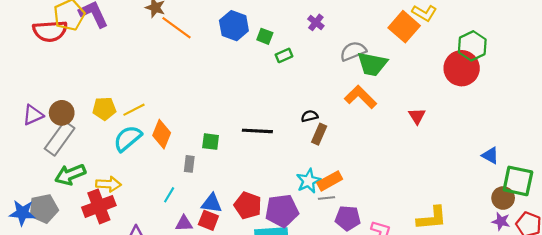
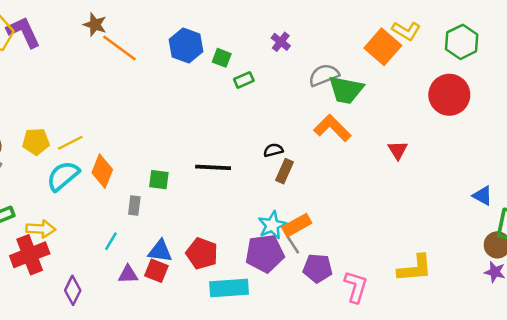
green hexagon: (472, 46) -> (462, 42), moved
gray line: (327, 198) -> (293, 245), turned 63
purple pentagon: (282, 211) -> (265, 254), moved

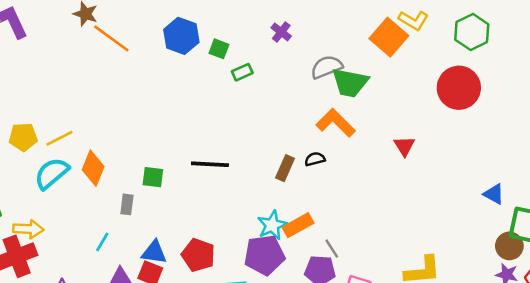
black semicircle: (273, 150) -> (315, 159), moved
gray line: (293, 245) -> (332, 249), moved

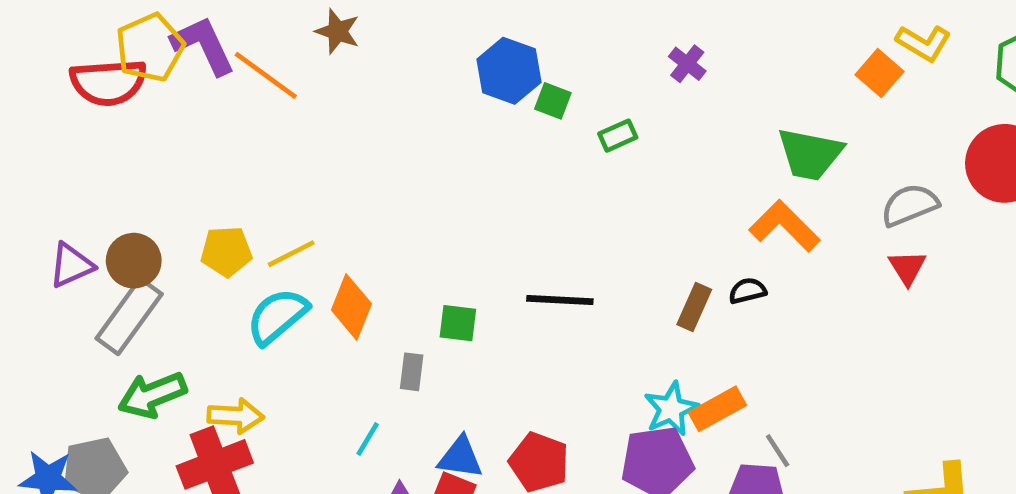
orange square: (389, 37) -> (880, 73), size x0.7
orange line: (111, 38) -> (266, 75), moved
green square: (219, 49) -> (553, 101), moved
gray semicircle: (327, 67) -> (910, 205), moved

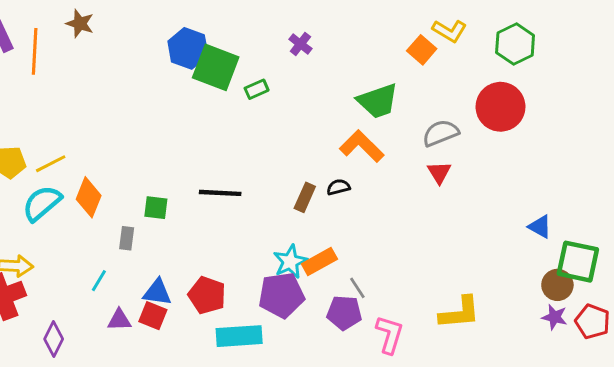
orange line: (266, 75) -> (35, 51), turned 57
green square: (553, 101) -> (216, 67), size x2.0
green trapezoid: (810, 154) -> (378, 101), turned -30

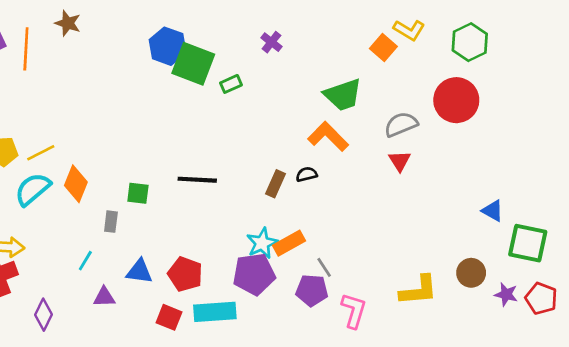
brown circle: (557, 285) -> (471, 273), moved
red square: (153, 316) -> (169, 317), moved

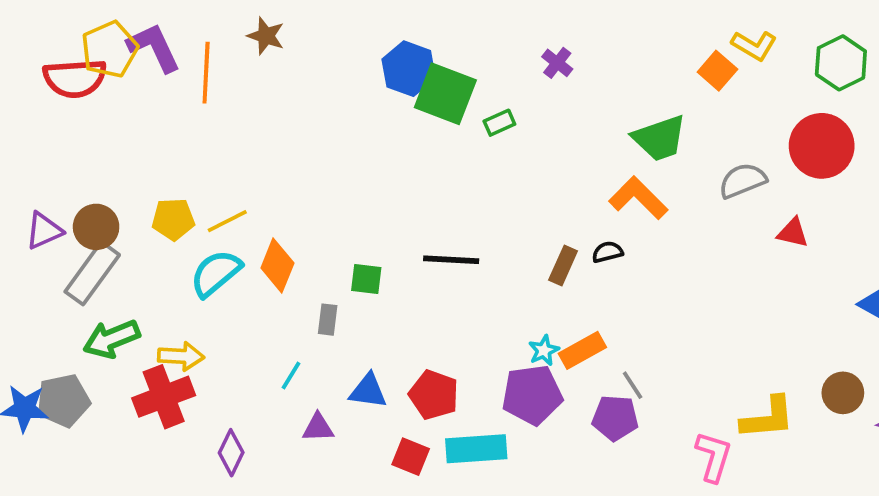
red triangle: (400, 161) -> (793, 233), moved, turned -45
cyan star: (262, 243) -> (544, 350), size x0.7
pink L-shape: (354, 311) -> (714, 457), moved

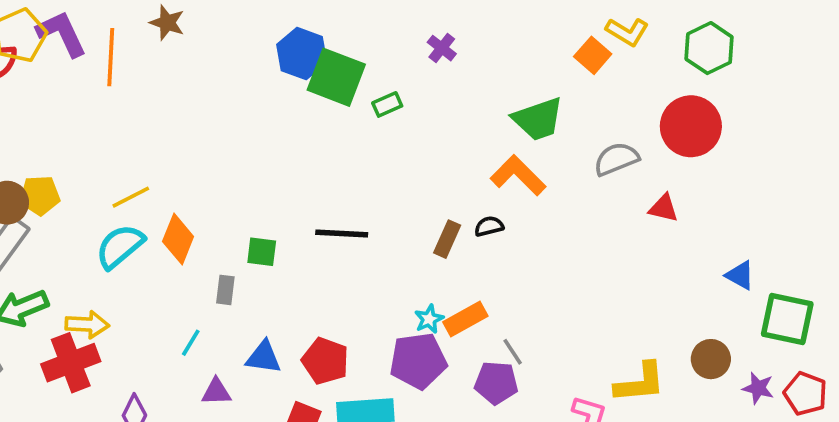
yellow pentagon: (173, 219) -> (40, 195), moved

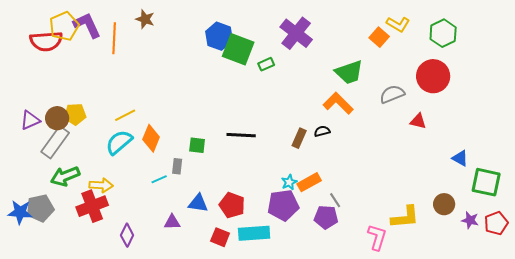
purple cross: (442, 48) -> (296, 33), size x2.0
cyan line: (191, 343) -> (159, 179), moved, turned 35
red pentagon: (805, 394) -> (496, 223), turned 30

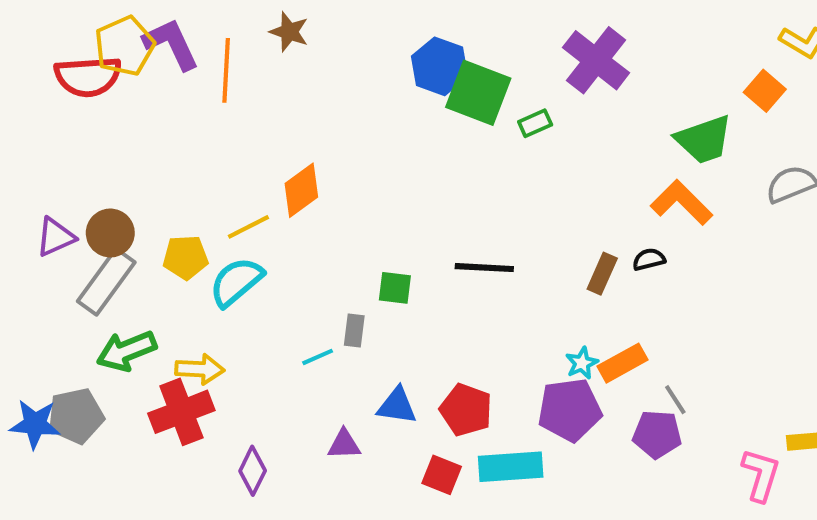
orange square: (379, 37) -> (765, 91), moved
yellow pentagon: (75, 114) -> (185, 257), moved
orange diamond: (151, 138) -> (301, 190), moved, turned 32

